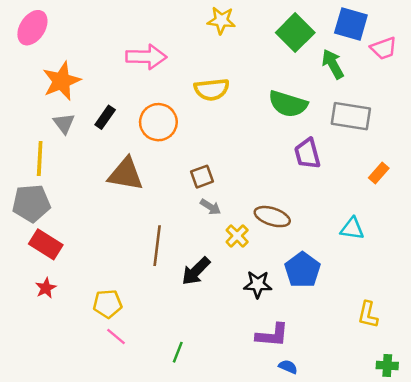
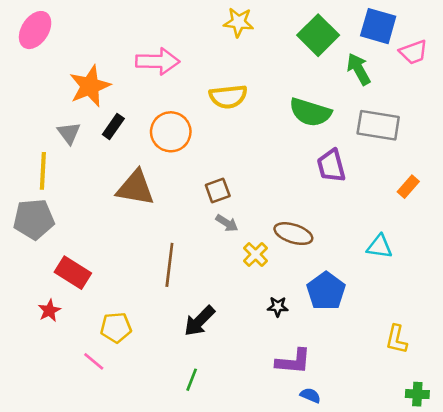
orange star: (62, 81) -> (90, 86), moved
red rectangle: (46, 244) -> (73, 273), moved
black arrow: (196, 271) -> (199, 321), moved
black star: (258, 284) -> (278, 307), size x0.7
pink line: (116, 336) -> (94, 361), moved

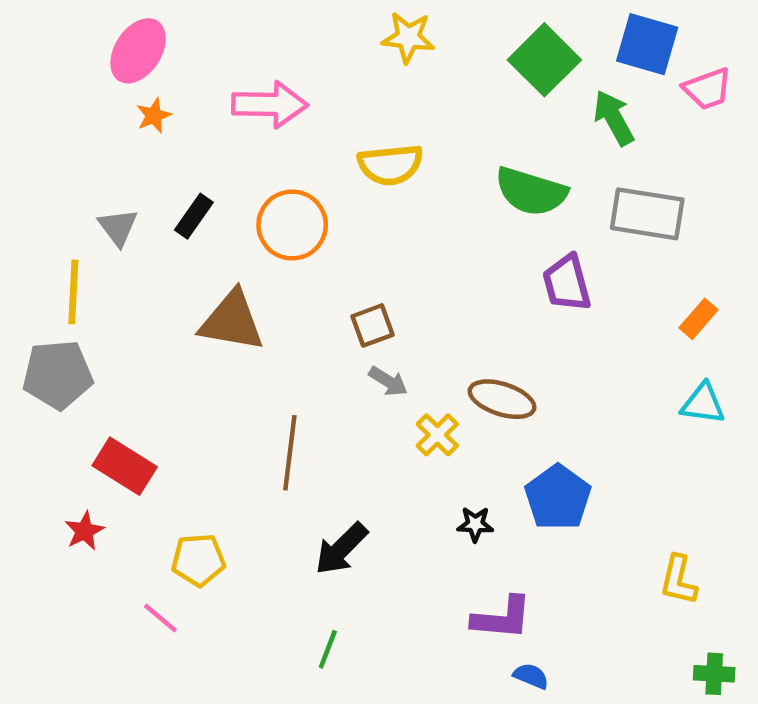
pink ellipse: (35, 30) -> (138, 51), moved
orange star: (90, 86) -> (154, 116), moved, size x0.5
cyan triangle: (379, 247) -> (703, 404), moved

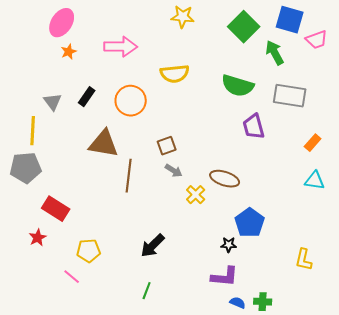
brown line: (290, 453) -> (129, 176), moved
black star: (475, 524) -> (229, 245), moved
green cross: (714, 674) -> (263, 302), moved

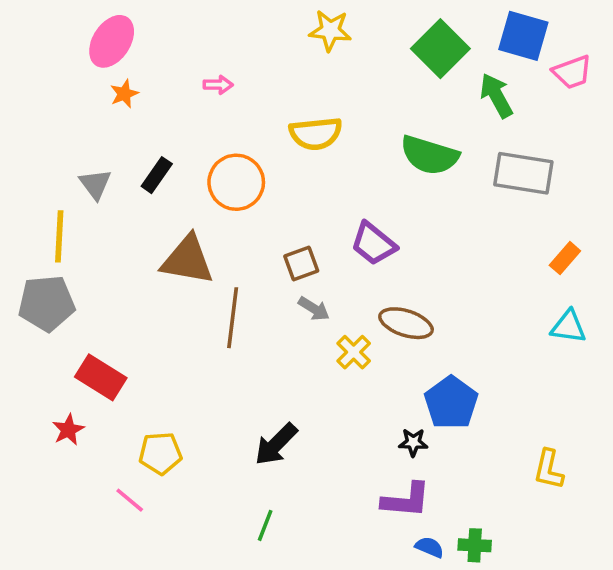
pink arrow: (121, 47) -> (218, 85), size x0.5
purple trapezoid: (254, 127) -> (373, 244), moved, turned -36

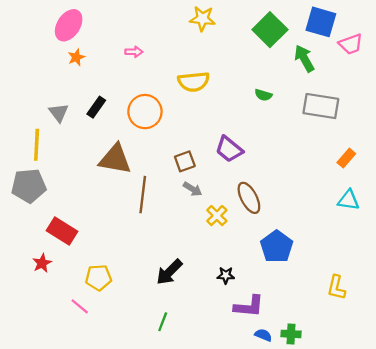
green semicircle: (429, 155) -> (263, 95), size x0.5
brown ellipse: (406, 323) -> (249, 198), turned 44
black star: (413, 442) -> (226, 275), moved

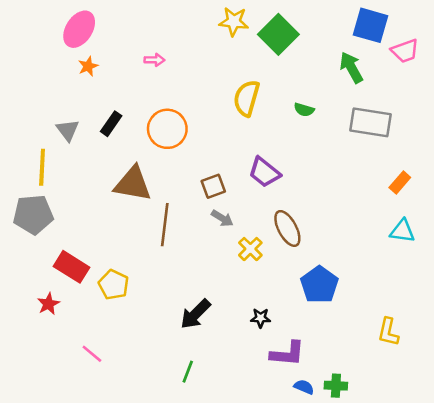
green square: (270, 30) -> (278, 34), moved
yellow semicircle: (194, 82) -> (246, 98), moved, turned 112
yellow pentagon: (98, 278) -> (114, 285), moved, turned 30

